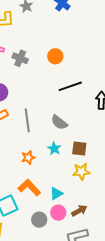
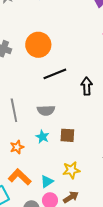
orange circle: (55, 56) -> (38, 45), size x1.6
gray semicircle: (59, 122) -> (46, 110), turned -36
yellow star: (81, 172) -> (71, 170), moved

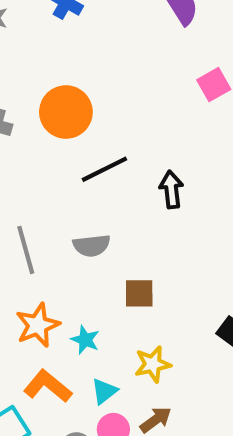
cyan star: (42, 137) -> (85, 340), moved
orange star: (17, 147) -> (38, 325), size x1.5

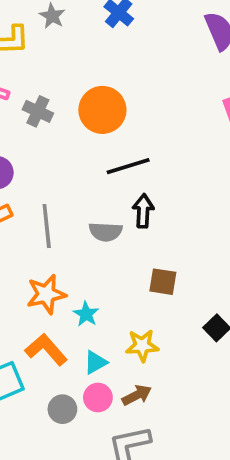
black arrow: (171, 190) -> (143, 211), moved
brown square: (139, 293) -> (163, 282), moved

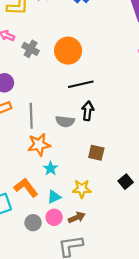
orange star: (46, 294) -> (39, 145), moved

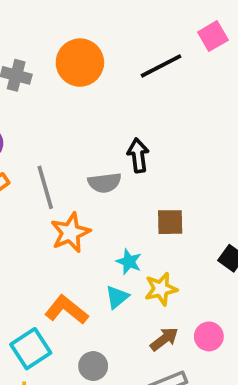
black line: (81, 84) -> (161, 66), moved
cyan star: (51, 168) -> (129, 262), moved
cyan triangle: (54, 197) -> (117, 297), moved
pink circle: (54, 217) -> (209, 336), moved

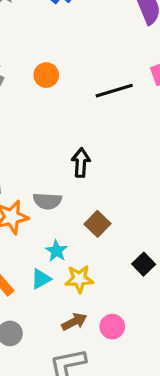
orange circle: (80, 63) -> (46, 75), size x0.6
gray semicircle: (105, 183) -> (47, 201), moved
brown square: (170, 222) -> (97, 224), turned 35

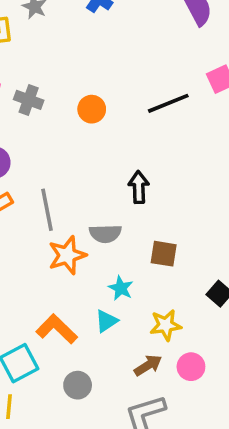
orange circle: (46, 75) -> (92, 109), moved
brown square: (97, 224) -> (164, 254), turned -30
yellow star: (79, 279) -> (166, 325), moved

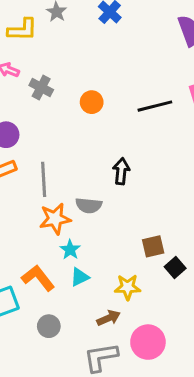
brown square: (164, 254) -> (153, 246), moved, turned -30
cyan star: (121, 288) -> (70, 250), moved
pink circle: (191, 367) -> (148, 342), moved, size x1.5

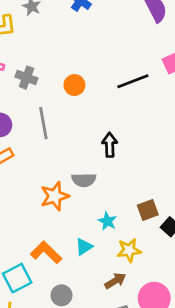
gray line: (44, 179) -> (43, 123), moved
cyan star: (70, 250) -> (107, 221), moved

